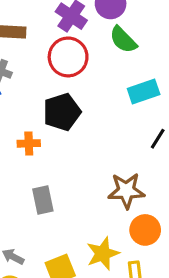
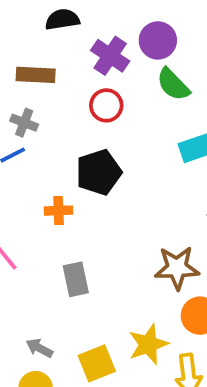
red circle: (68, 57) -> (106, 105), size x0.7

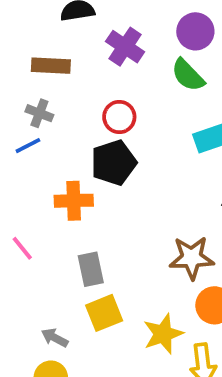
purple circle: (158, 40) -> (195, 31), moved
red circle: (106, 105) -> (119, 117), moved
orange cross: (59, 211) -> (74, 201), size x1.4
yellow square: (97, 363) -> (104, 313), moved

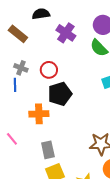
brown rectangle: (51, 66) -> (18, 34), moved, turned 36
red circle: (119, 117) -> (49, 70), moved
blue line: (28, 146) -> (15, 85), turned -64

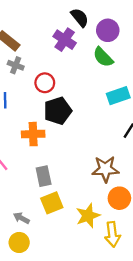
black semicircle: (41, 14) -> (80, 17), moved, turned 60
gray cross: (21, 68) -> (16, 65), moved

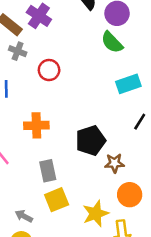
purple cross: (65, 40) -> (39, 16), moved
black pentagon: (58, 111) -> (91, 141), moved
brown star: (105, 169) -> (114, 163), size x0.7

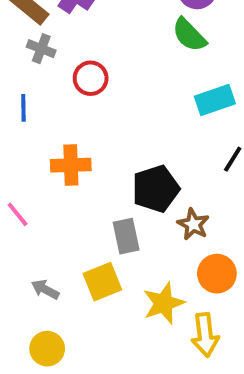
brown star: (114, 163) -> (193, 224), turned 30
gray rectangle: (48, 171) -> (126, 236), moved
gray arrow: (24, 216) -> (45, 289), moved

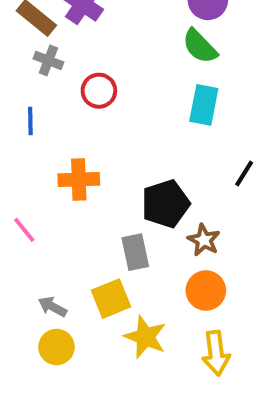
cyan rectangle: (215, 100) -> (204, 105), moved, turned -60
orange circle: (217, 274) -> (206, 291), moved
yellow star: (164, 303) -> (145, 337), moved, turned -30
yellow circle: (47, 349) -> (57, 347), moved

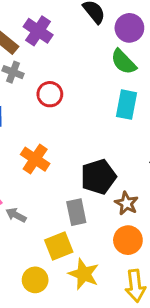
orange cross: (79, 180) -> (35, 159), turned 36
gray arrow: (52, 307) -> (16, 215), moved
yellow circle: (57, 347) -> (35, 280), moved

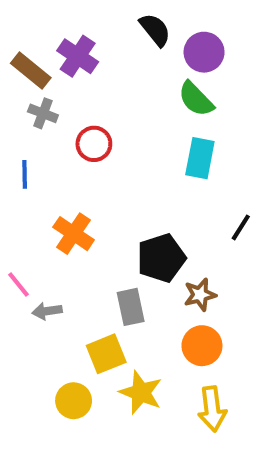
brown star: (126, 203) -> (200, 295), turned 30
gray arrow: (16, 215) -> (47, 311), turned -36

